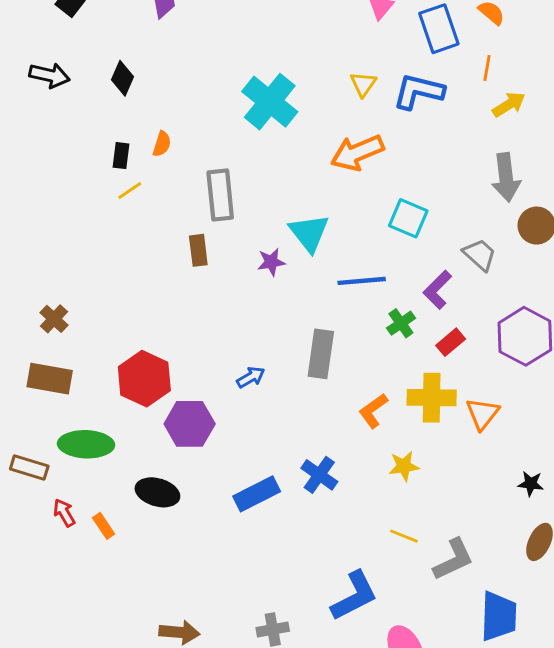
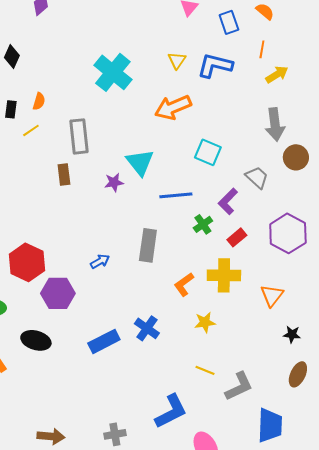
blue rectangle: (439, 29) -> (229, 22), size x0.7
yellow line: (130, 191) -> (31, 130), moved
orange triangle: (483, 414) -> (272, 295), moved

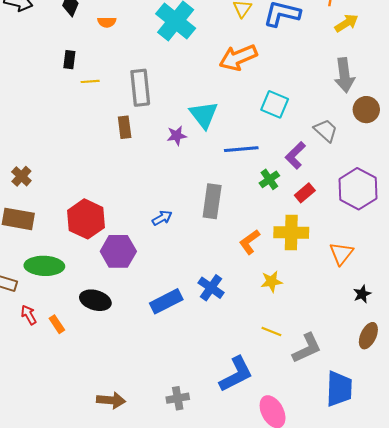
orange semicircle: (39, 101) -> (107, 22), moved, turned 72
yellow line: (31, 130) -> (90, 81), turned 30
black star: (292, 334) -> (362, 294), turned -30

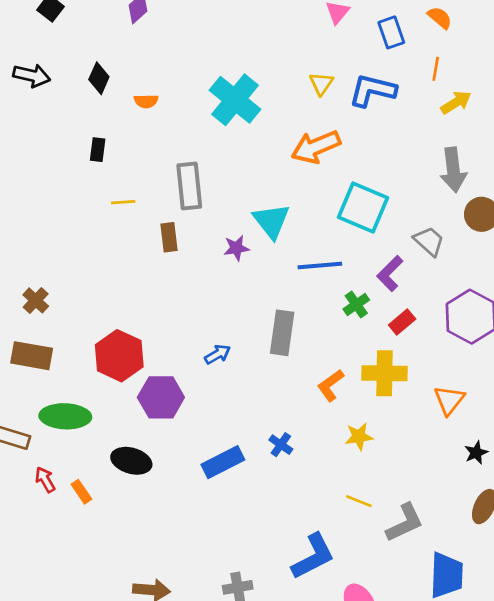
yellow line: (90, 81) -> (123, 202), moved
cyan square: (275, 104) -> (363, 208), size x1.4
blue cross: (211, 288) -> (281, 445), size x0.7

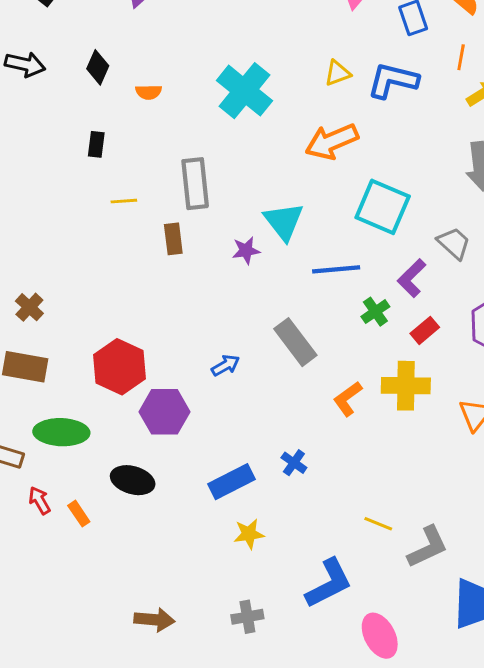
yellow triangle: (321, 84) -> (338, 73), turned 35
gray rectangle: (282, 333) -> (295, 342), turned -45
yellow star: (359, 437) -> (249, 534), moved

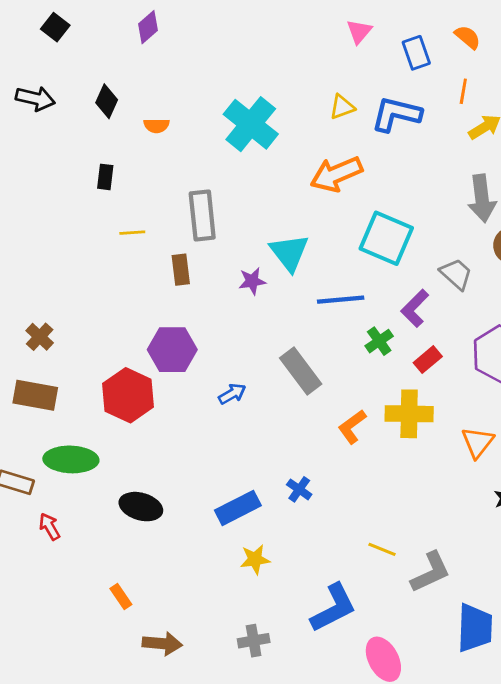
purple hexagon: (165, 412) -> (172, 350), moved
orange rectangle: (79, 514) -> (121, 596), moved

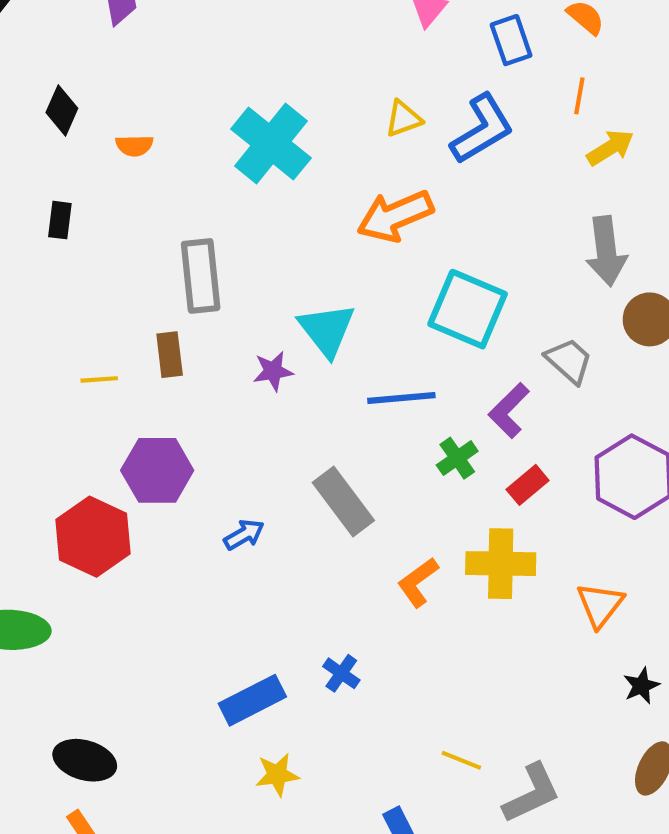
blue L-shape: (396, 114) -> (482, 129), turned 135
yellow line: (132, 233) -> (99, 379), moved
black ellipse: (141, 507) -> (85, 760), moved

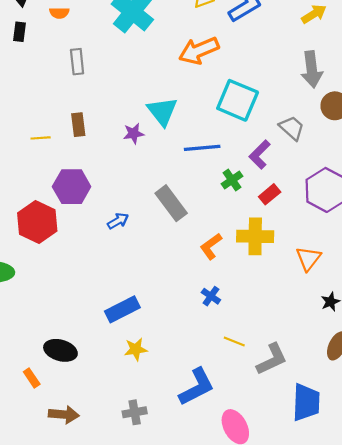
black rectangle: (60, 220) -> (20, 32), moved
gray rectangle: (201, 276) -> (77, 62), moved, size x0.7
blue cross: (341, 673) -> (211, 296), moved
black ellipse: (85, 760) -> (60, 350), moved

